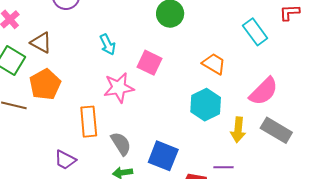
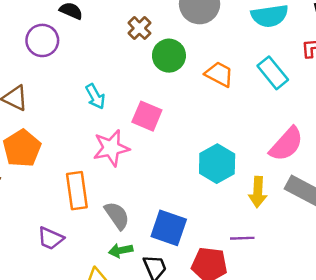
orange trapezoid: (214, 64) -> (219, 74), moved

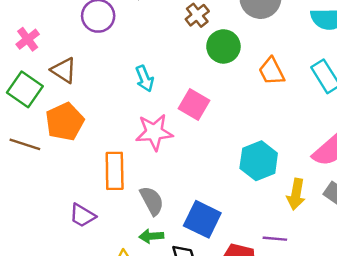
orange trapezoid: (219, 74) -> (272, 71), turned -152

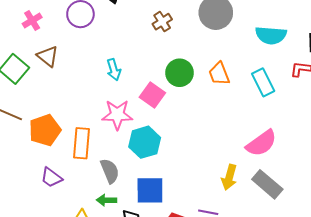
pink cross: (28, 39) -> (32, 20), moved
green circle: (223, 46) -> (180, 73), moved
orange pentagon: (65, 122) -> (45, 130), moved
cyan hexagon: (259, 161) -> (145, 142), moved
blue square: (202, 219) -> (150, 190), turned -32

